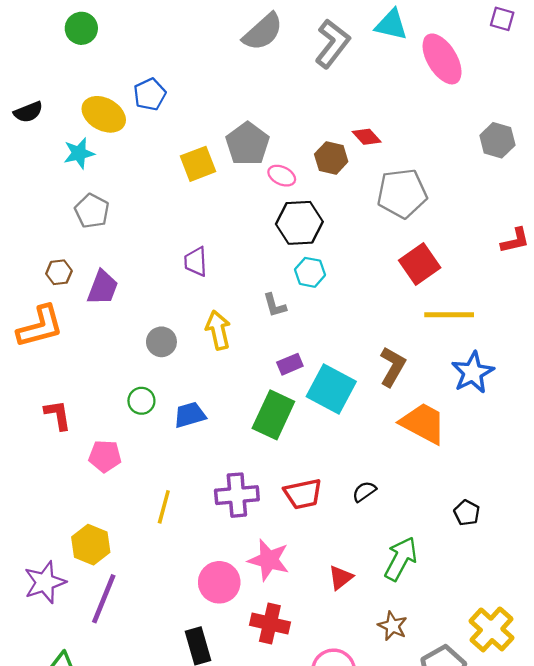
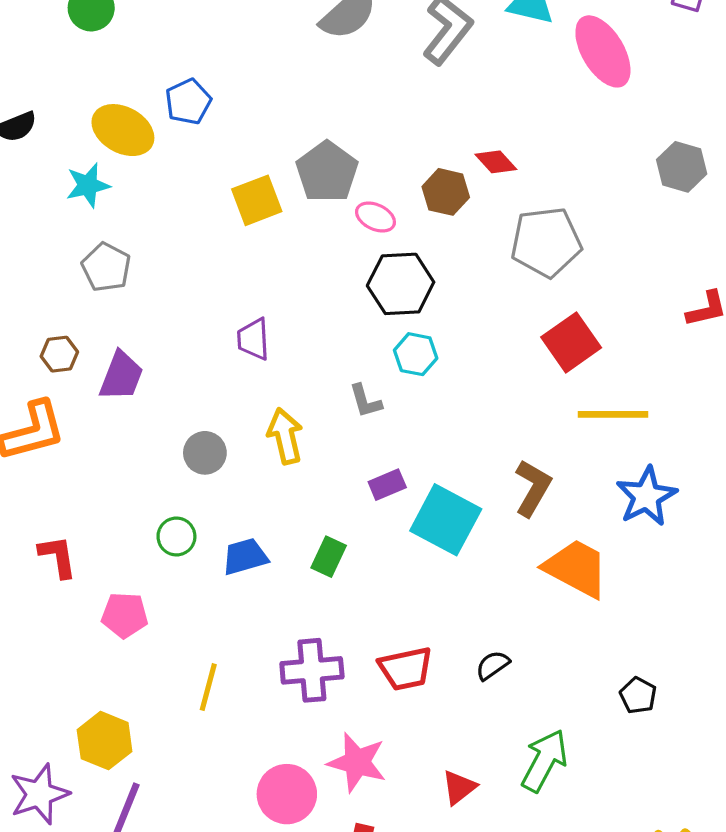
green rectangle: (273, 415) -> (329, 557), moved, size x0.6

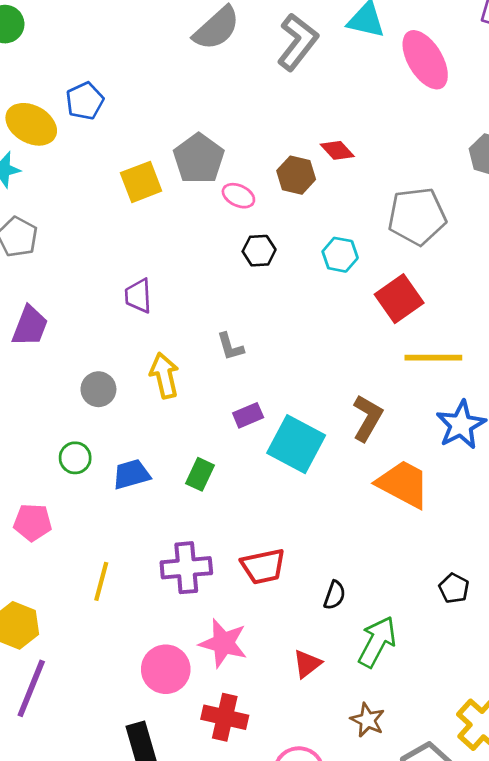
gray pentagon: (546, 242) -> (417, 216), moved
black hexagon: (401, 284) -> (259, 251), size x0.6
cyan hexagon: (416, 354) -> (340, 255), moved
black semicircle: (493, 665) -> (335, 595), moved, turned 144

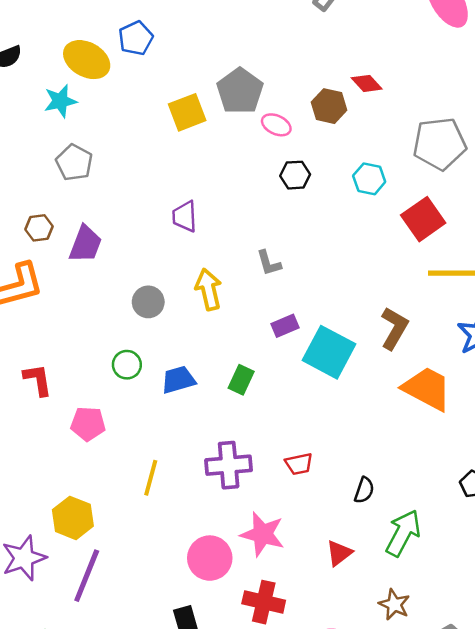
red trapezoid: (263, 566) -> (299, 464), size x0.7

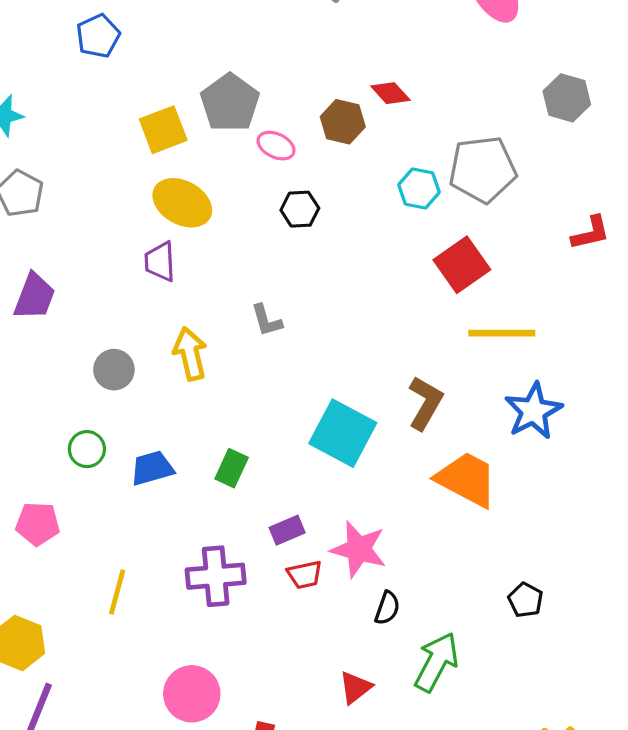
yellow ellipse: (87, 60) -> (182, 203), moved
cyan hexagon: (369, 179) -> (419, 188), moved
purple rectangle: (285, 326) -> (287, 530), moved
pink star: (262, 534) -> (359, 549), moved

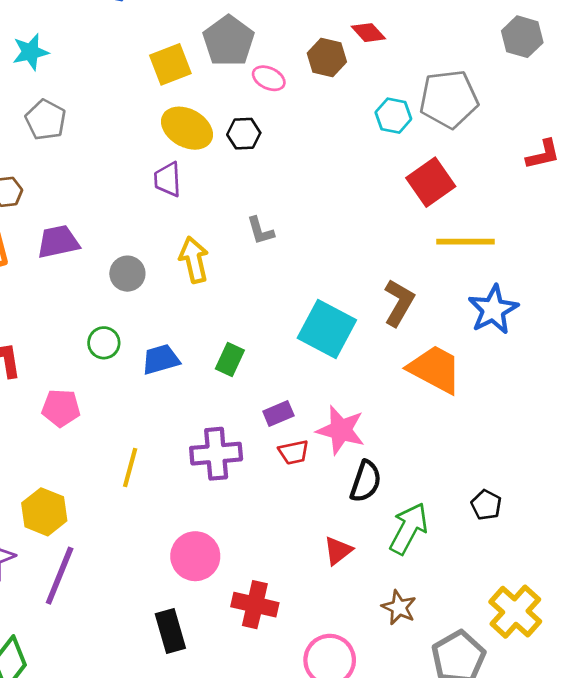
black hexagon: (300, 209) -> (244, 134), moved
purple trapezoid: (34, 297) -> (58, 242), moved, turned -123
black pentagon: (525, 600) -> (486, 505), moved
black semicircle: (387, 608) -> (366, 481), size x1.4

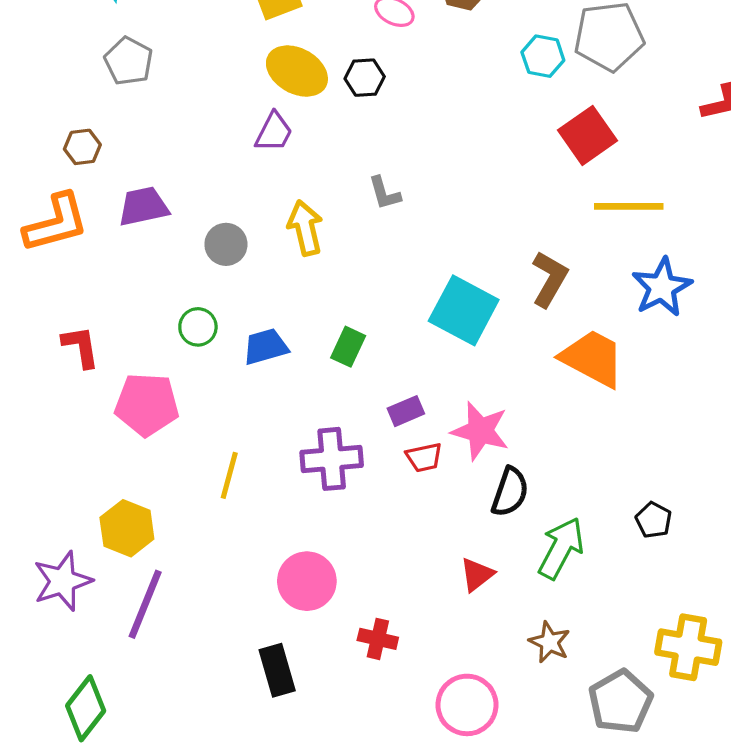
purple trapezoid: (168, 179) -> (274, 132), turned -150
pink pentagon: (61, 408) -> (147, 404), size x1.4
red cross: (255, 605) -> (378, 639), size x0.7
yellow cross: (515, 612) -> (688, 647), turned -32

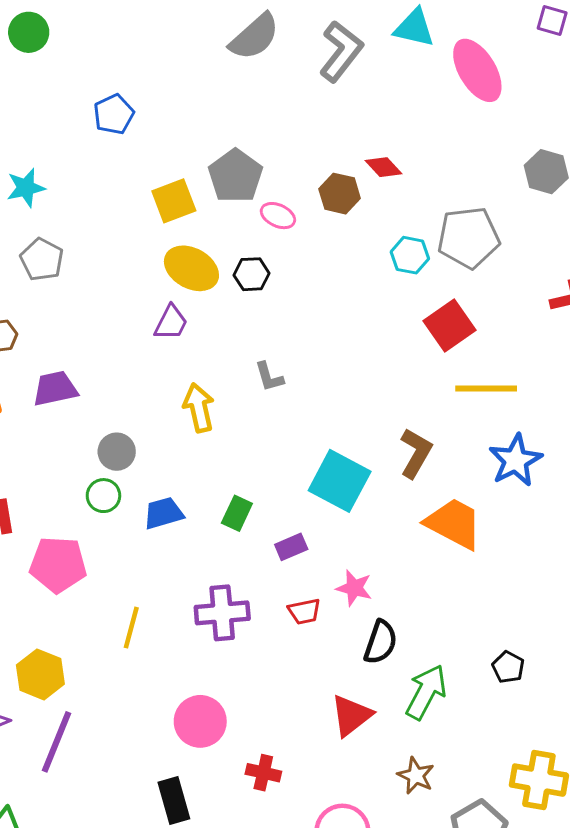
gray circle: (226, 244) -> (117, 452), moved
purple rectangle: (406, 411) -> (291, 547), moved
pink star: (480, 431) -> (354, 588), size x0.7
red triangle: (477, 575) -> (351, 716), size x1.4

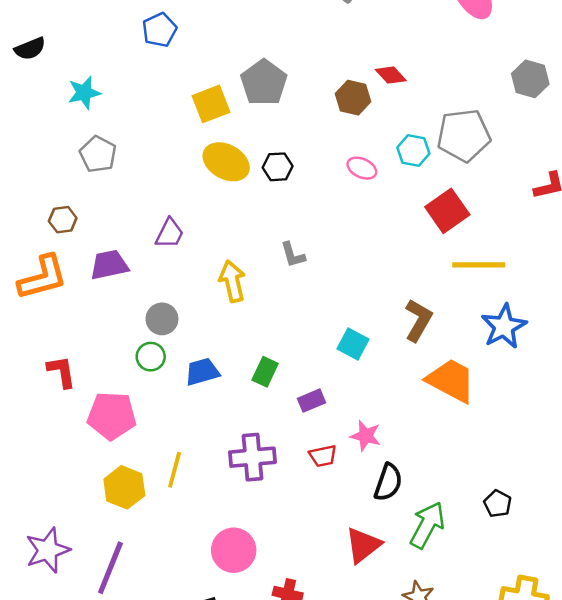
pink ellipse: (278, 216) -> (362, 168), moved
purple trapezoid: (171, 323) -> (170, 233), moved
cyan square: (340, 481) -> (353, 344), size x0.6
yellow hexagon: (40, 674) -> (124, 487), moved

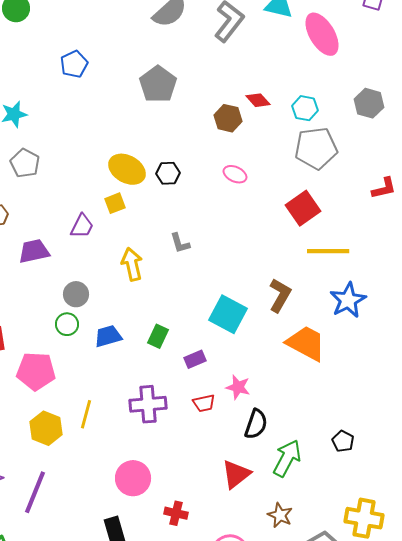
gray pentagon: (264, 83) -> (158, 84), moved
yellow square: (211, 104) -> (115, 203), moved, size x0.7
cyan hexagon: (413, 150) -> (305, 108), moved
cyan square: (353, 344) -> (228, 314), size x1.5

